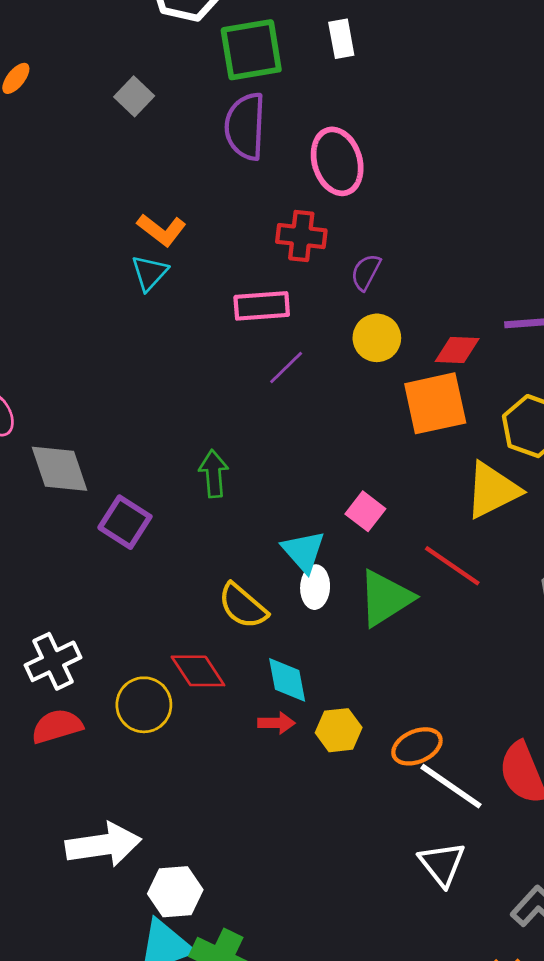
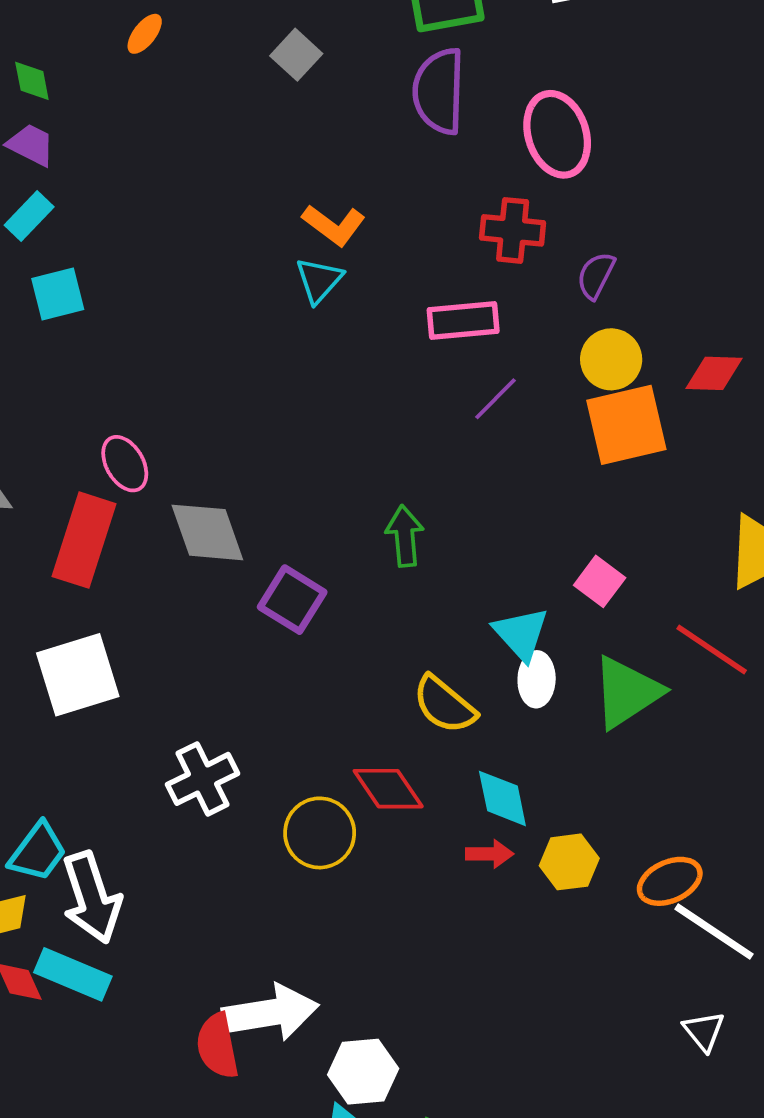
orange square: (435, 403) -> (626, 425), moved
red semicircle: (57, 726) -> (218, 1046), moved, turned -84
white triangle: (442, 864) -> (704, 1031), size x0.7

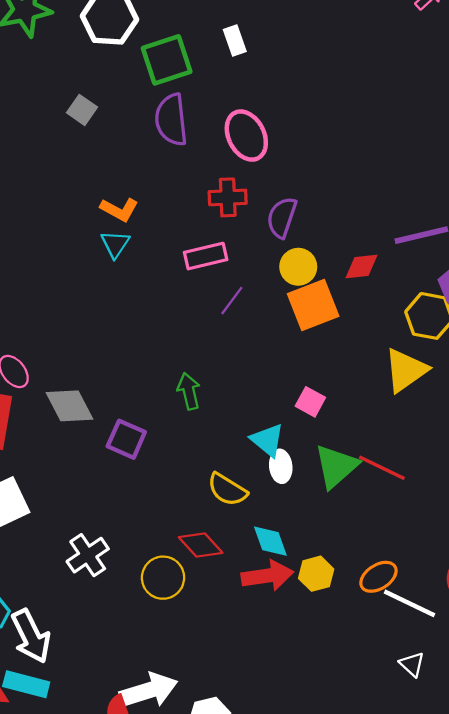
purple semicircle: (596, 275) -> (282, 217), size x1.4
red line: (712, 650) -> (382, 468), moved
red arrow: (490, 854) -> (267, 576), size x1.8

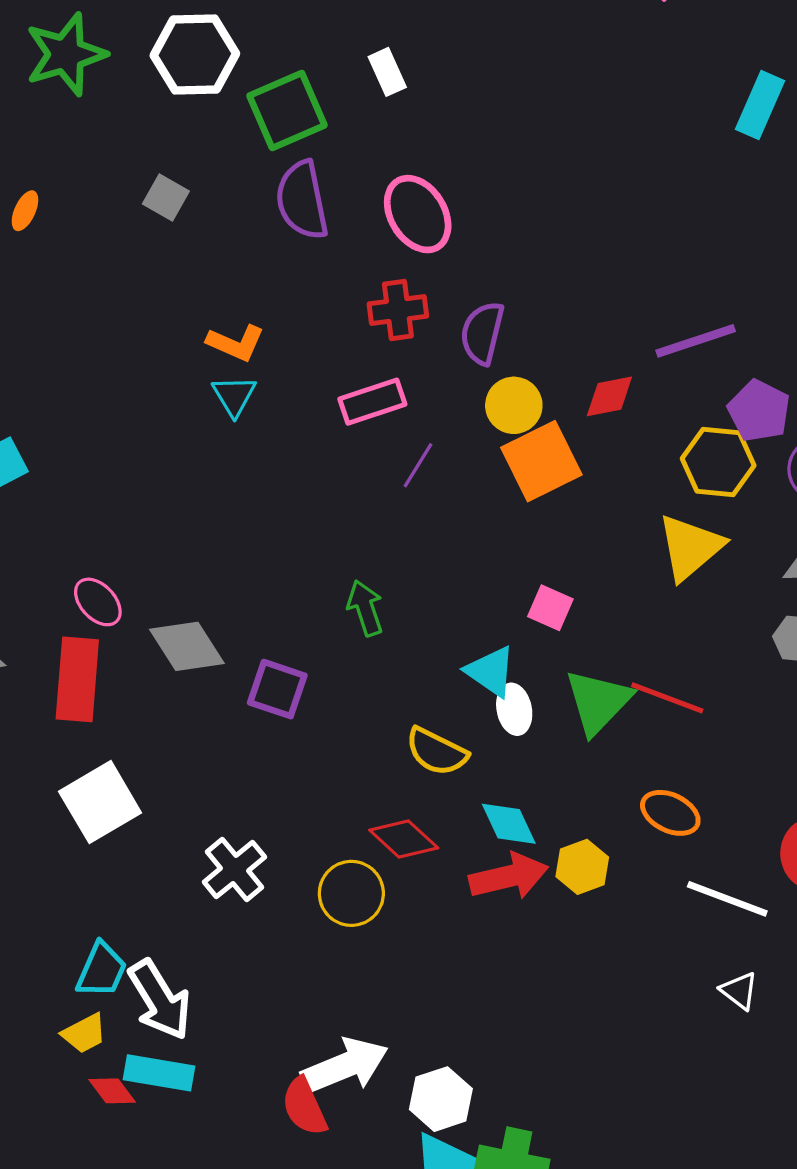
orange ellipse: (378, 577) -> (670, 813), moved, turned 63

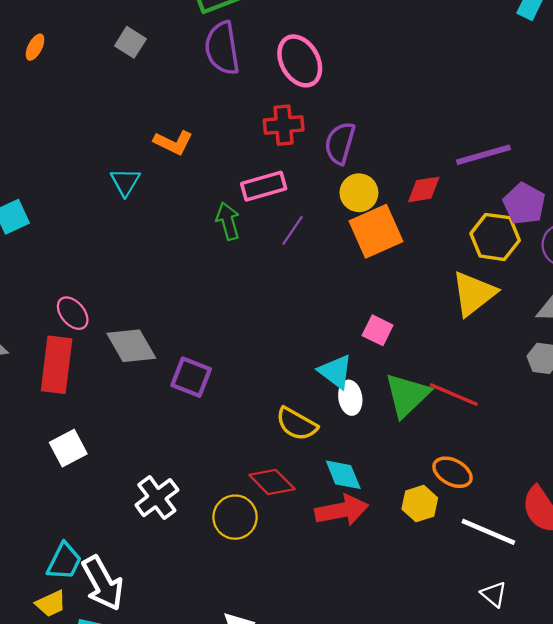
cyan triangle: (234, 396) -> (125, 182), moved
green arrow: (365, 608) -> (228, 221), moved
white square: (100, 802) -> (68, 448), size x0.7
yellow hexagon: (582, 867) -> (420, 504), moved

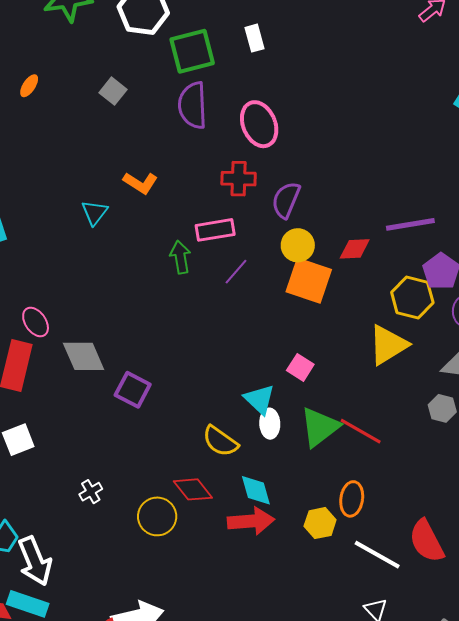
orange square: (376, 231) -> (309, 281), turned 36
orange ellipse: (453, 472) -> (352, 499), turned 64
white cross: (157, 498) -> (91, 492), size x0.6

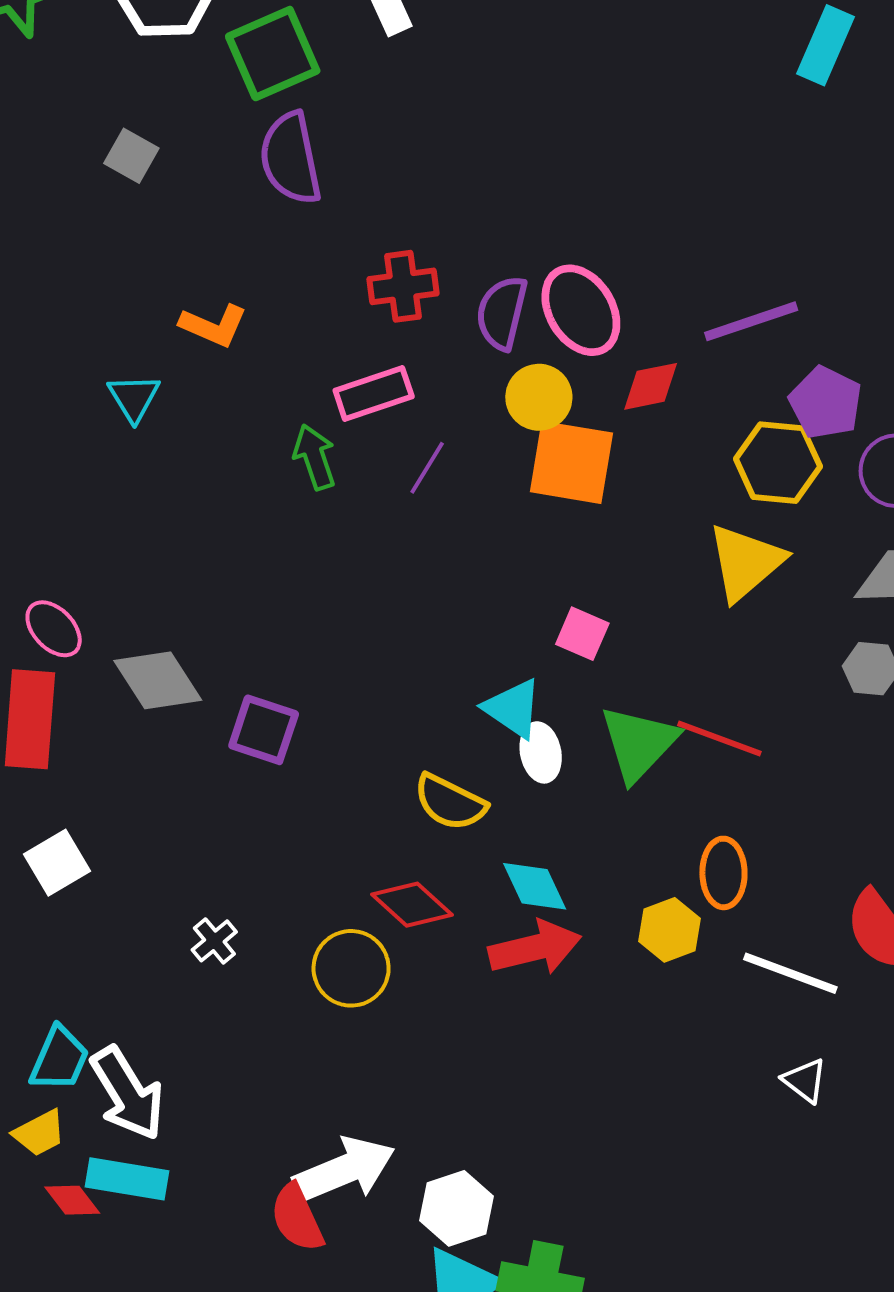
pink ellipse: (259, 124) -> (581, 310), moved

